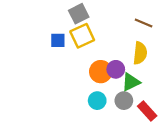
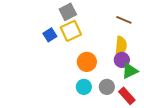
blue square: (58, 40) -> (50, 35), turned -32
purple circle: (116, 69) -> (122, 60), moved
green triangle: (131, 82) -> (130, 71), moved

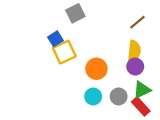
brown line: (124, 20) -> (137, 22), turned -63
yellow square: (71, 31) -> (64, 52), moved
green triangle: (130, 71) -> (142, 90), moved

